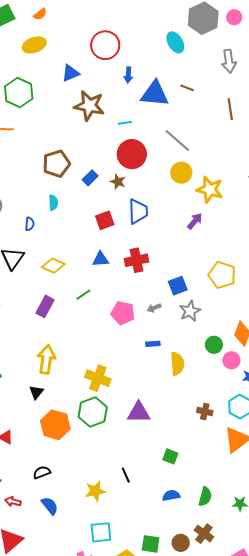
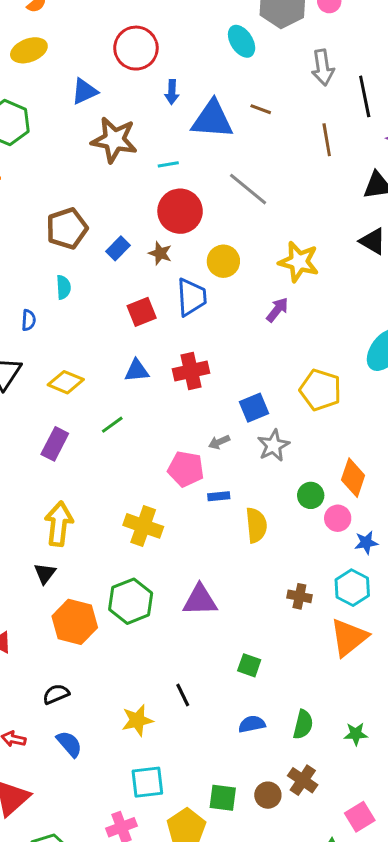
yellow circle: (181, 173) -> (223, 261), moved
pink pentagon: (123, 313) -> (186, 469), moved
yellow cross: (98, 378) -> (143, 526), moved

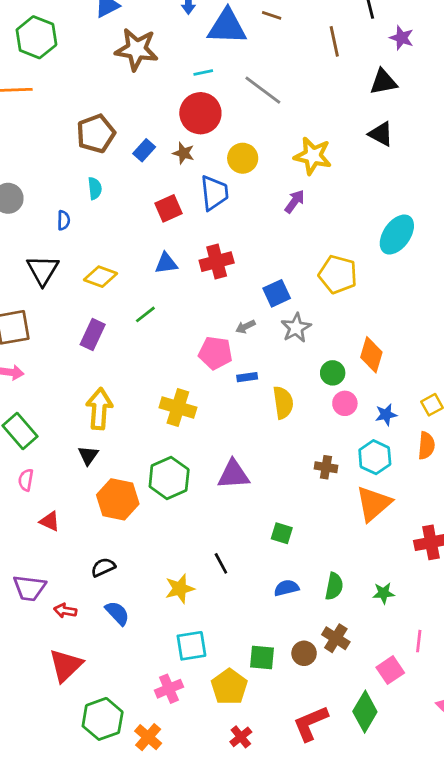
cyan line: (168, 164) -> (203, 72), moved
pink circle: (338, 518) -> (345, 403), moved

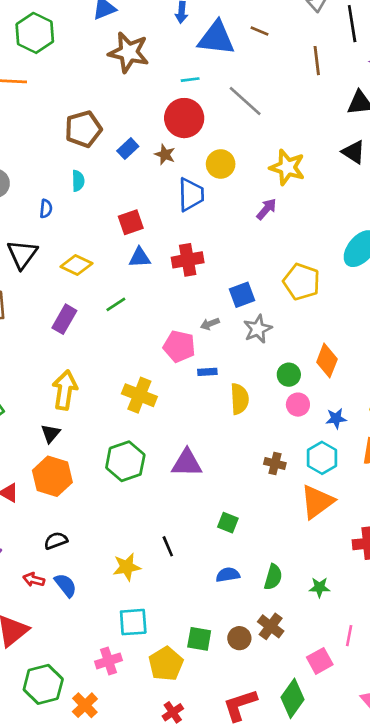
red square: (168, 208) -> (131, 222), moved
orange hexagon: (118, 499) -> (52, 476), moved
red arrow: (65, 611) -> (34, 580), moved

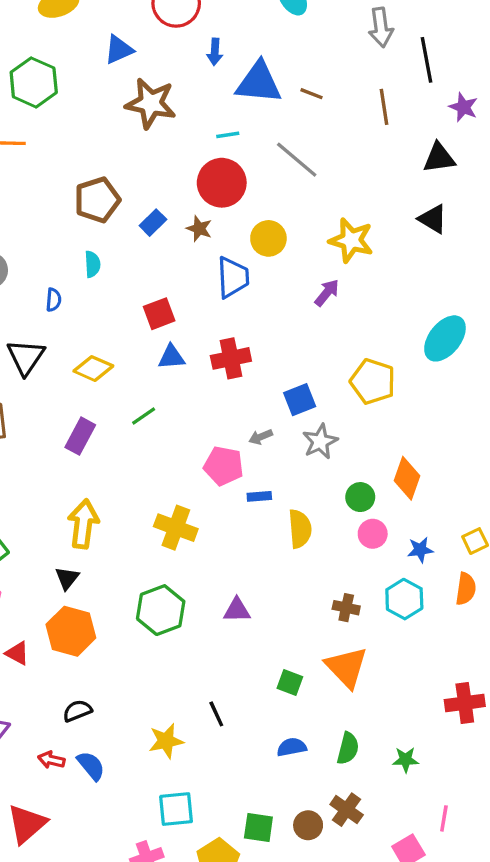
brown line: (259, 31) -> (311, 94), moved
purple triangle: (187, 463) -> (237, 610), size x0.7
orange triangle: (317, 502) -> (346, 667), moved, turned -36

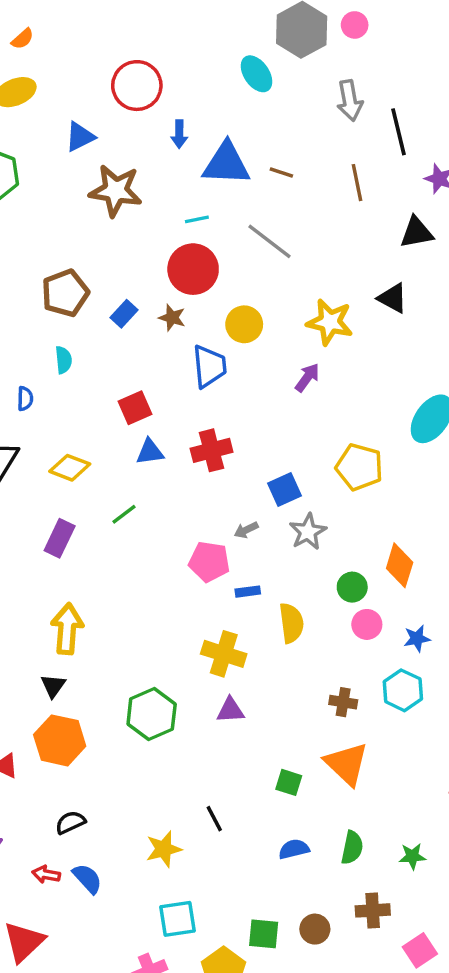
black triangle: (433, 219) -> (393, 298), moved
yellow cross: (176, 528) -> (224, 654), moved
brown cross: (347, 810) -> (373, 910), moved, turned -36

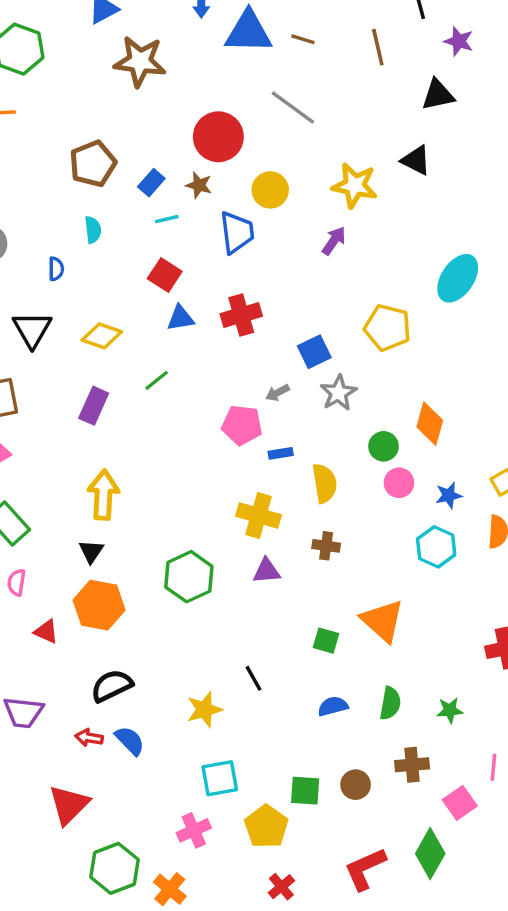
cyan line: (197, 219) -> (167, 219), moved
red square: (135, 408) -> (165, 275), turned -32
brown cross: (343, 702) -> (326, 546), moved
black semicircle: (70, 822) -> (112, 686), size x1.4

